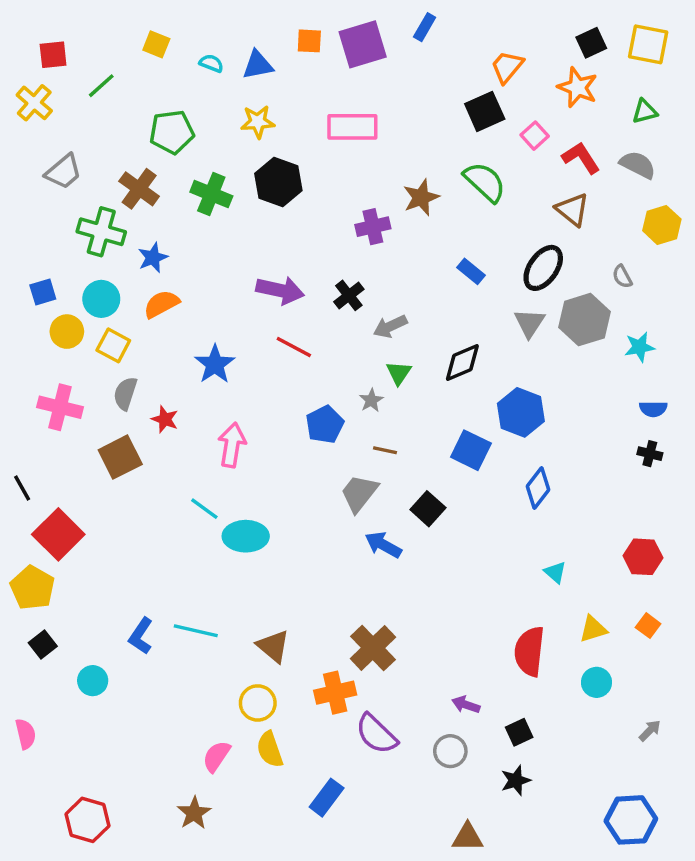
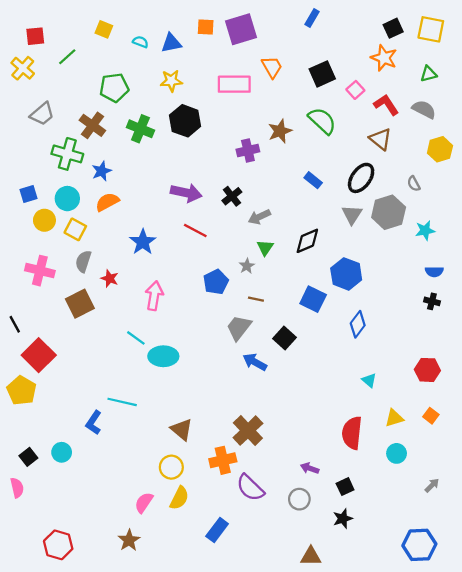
blue rectangle: (425, 27) -> (312, 18), moved
orange trapezoid: (507, 67) -> (272, 67), moved, turned 110
cyan line: (196, 631) -> (122, 402), moved
black square: (43, 645) -> (28, 457), moved
yellow semicircle: (270, 749) -> (179, 498), turned -135

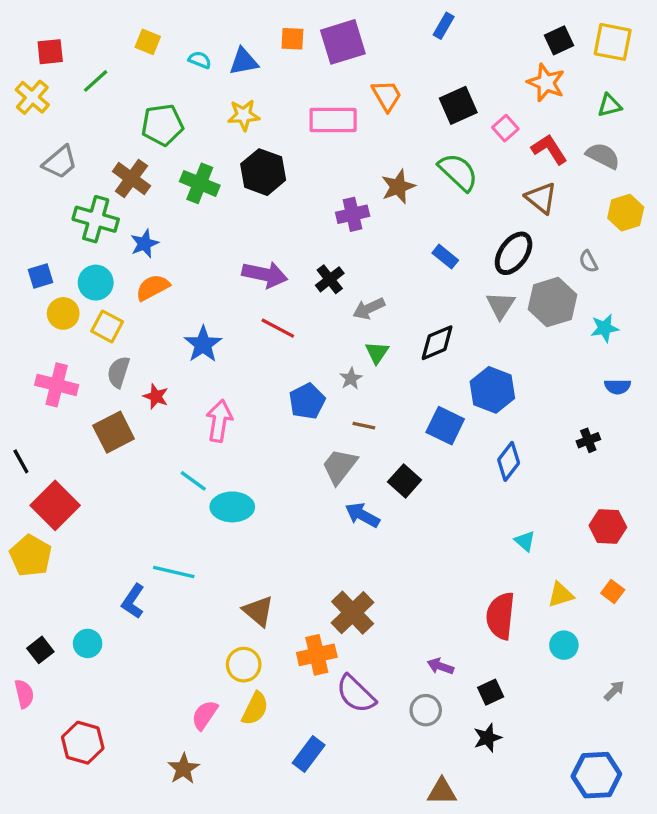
black cross: (432, 301) -> (588, 440), moved, turned -35
red hexagon: (58, 545) -> (83, 743), moved

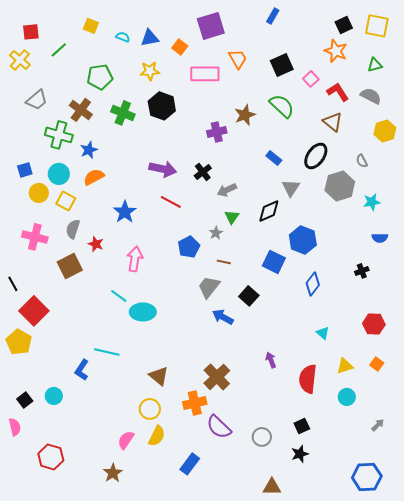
orange square: (292, 39) -> (180, 47), moved, turned 35
gray triangle: (500, 305) -> (291, 188), moved
purple arrow: (440, 666) -> (271, 360), moved, turned 49

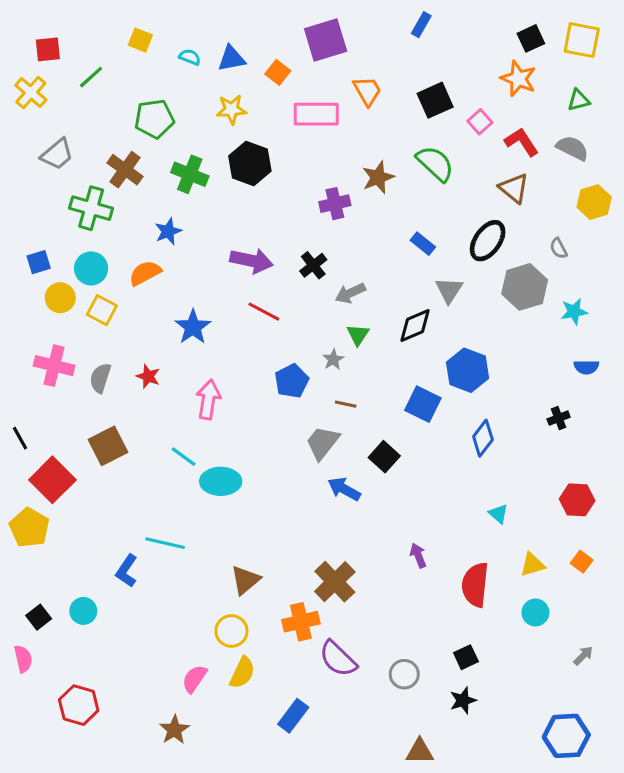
blue star: (89, 150) -> (168, 231), moved
gray semicircle: (73, 229) -> (100, 378), moved
brown square: (70, 266) -> (108, 446), moved
brown triangle: (159, 376) -> (245, 580), turned 40

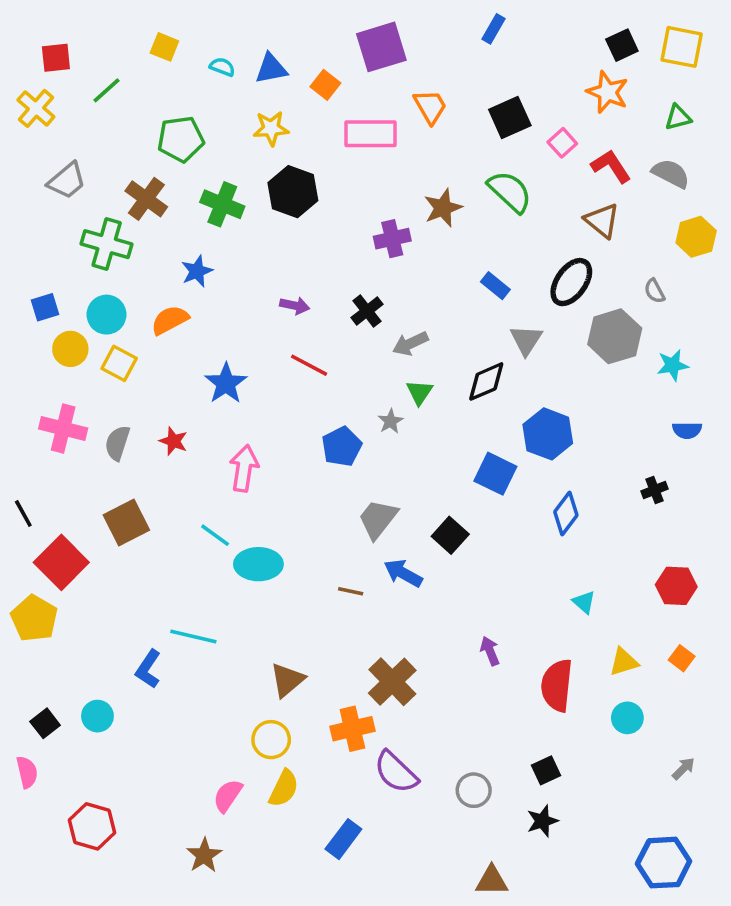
purple arrow: (252, 261) -> (295, 306), size x0.6
brown line: (346, 404) -> (351, 591), moved

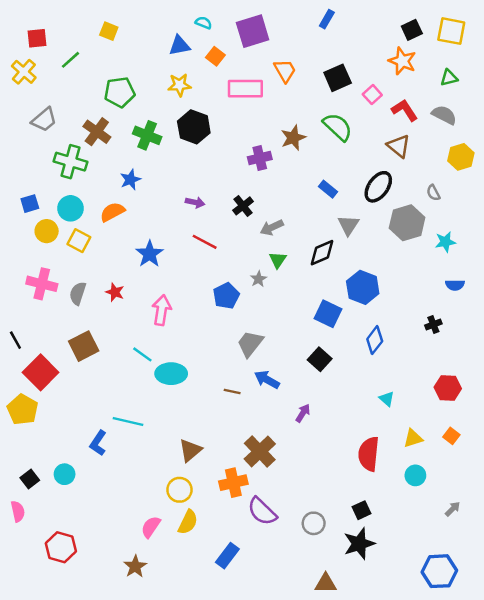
cyan semicircle: (222, 67) -> (203, 23), moved
black square: (450, 535) -> (320, 359), moved
purple arrow: (490, 651) -> (303, 413), moved, turned 54
black star: (542, 821) -> (359, 544), size x1.5

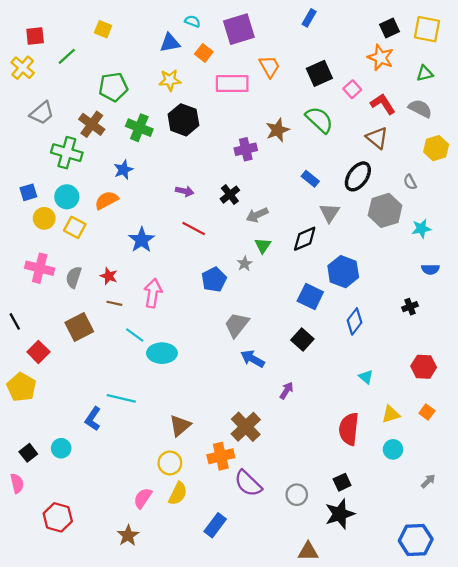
red square: (41, 372) -> (38, 352), size x0.7
brown line: (232, 392) -> (114, 303), moved

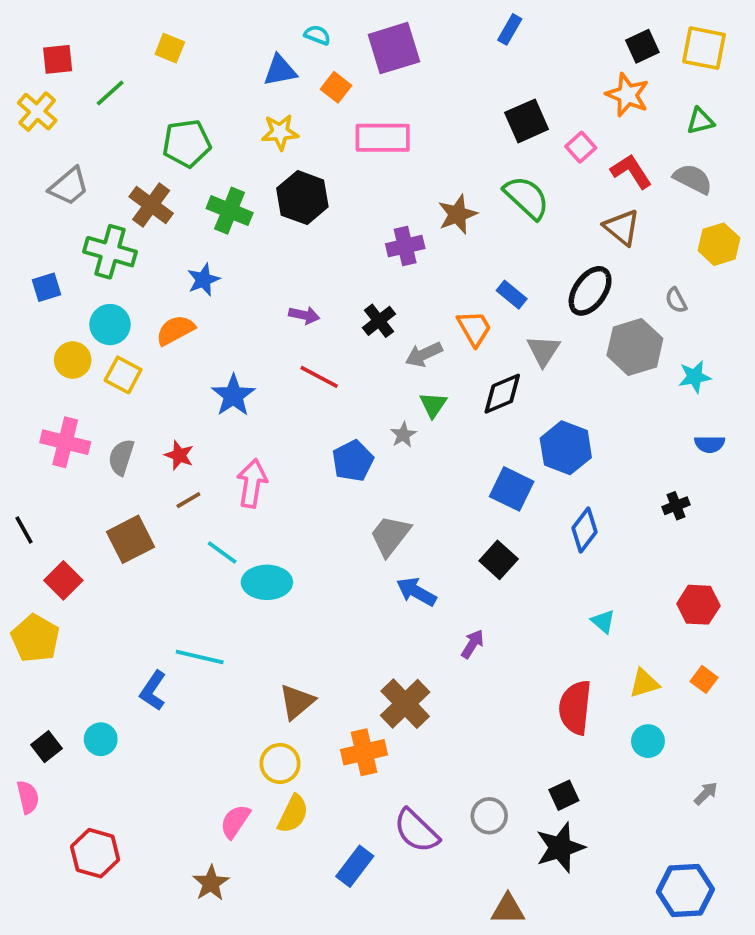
orange trapezoid: (270, 67) -> (474, 328), moved
blue square: (28, 192) -> (47, 287), moved
brown line: (114, 303) -> (188, 500), turned -42
purple semicircle: (248, 483) -> (416, 831), moved

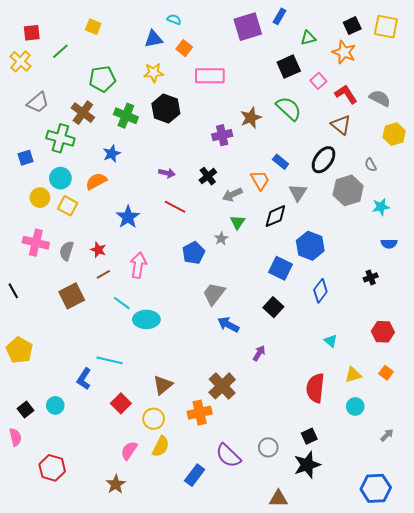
purple square: (394, 48) -> (248, 27), moved
green triangle: (700, 121) -> (308, 38), moved
red square: (63, 580) -> (121, 403), moved

